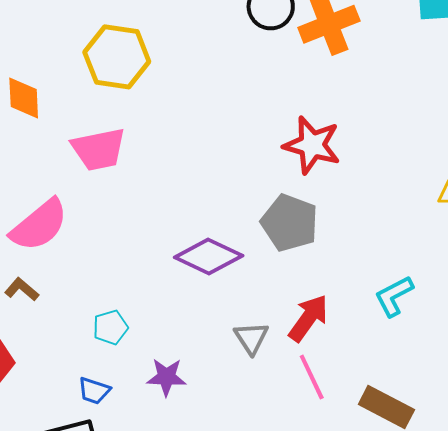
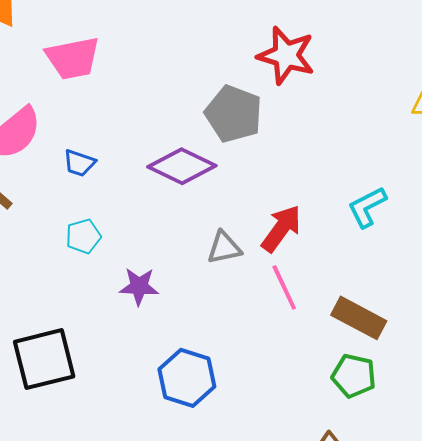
gray pentagon: (290, 223) -> (234, 114), moved
gray triangle: (251, 338) -> (224, 248), turned 51
blue trapezoid: (94, 391) -> (79, 163), moved

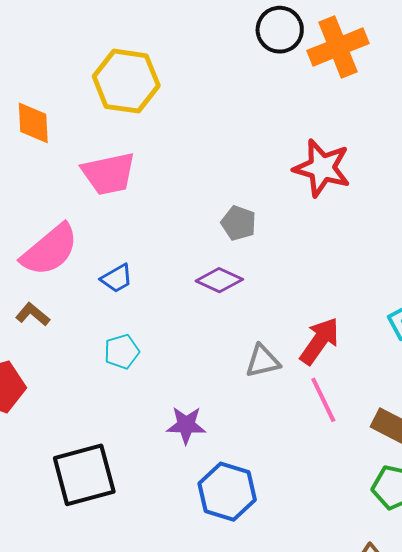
gray pentagon: (234, 114) -> (238, 223), moved, size x0.6
blue trapezoid: (79, 163) -> (117, 278), turned -48
purple diamond: (182, 166) -> (219, 280), size x0.7
purple star: (139, 286) -> (186, 425), moved

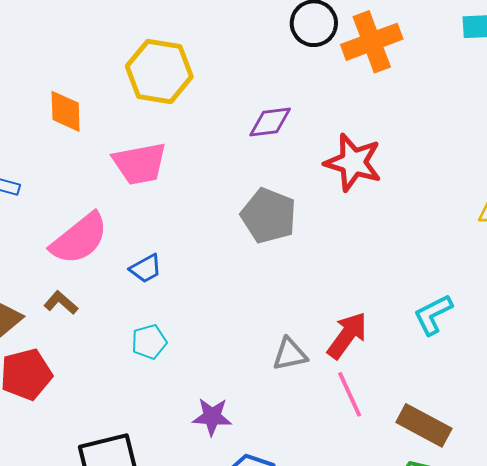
gray pentagon: (238, 223) -> (269, 216), size x1.6
purple diamond: (219, 280) -> (270, 122), moved, turned -33

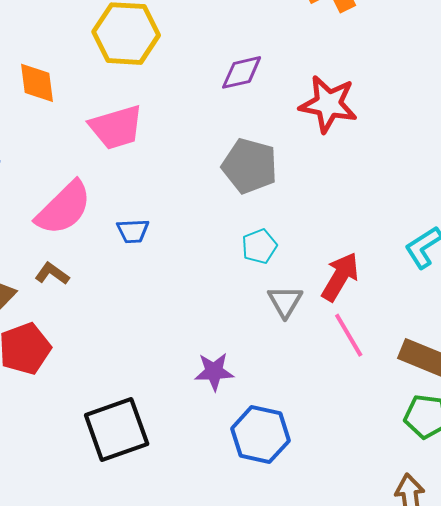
blue trapezoid: (146, 269) -> (133, 231), turned 32
cyan pentagon: (149, 342) -> (259, 246), moved
gray triangle: (290, 354) -> (285, 301), turned -42

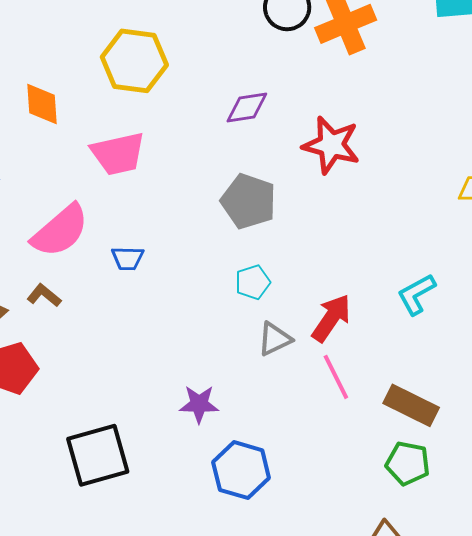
gray triangle: (285, 301) -> (275, 339), turned 30

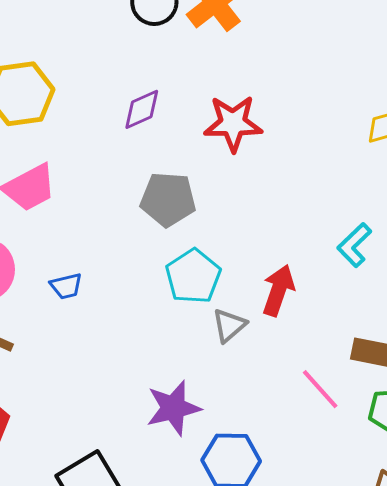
cyan pentagon: (253, 282) -> (193, 276), size x1.6
pink line: (336, 377) -> (320, 389), moved
purple star: (199, 404) -> (173, 408), size x1.4

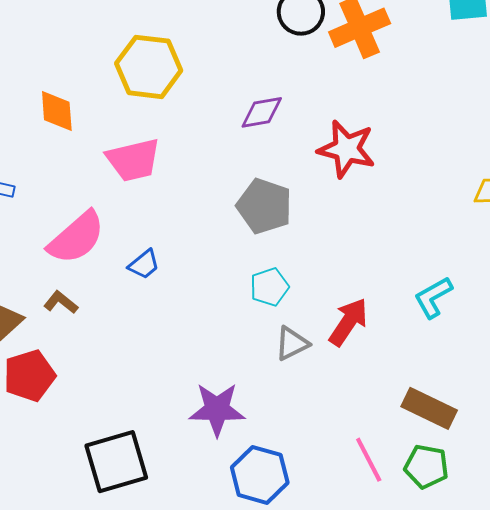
cyan pentagon: (193, 276) -> (269, 287), size x0.7
blue trapezoid: (66, 286) -> (144, 264), turned -40
pink line: (320, 389) -> (369, 460), moved

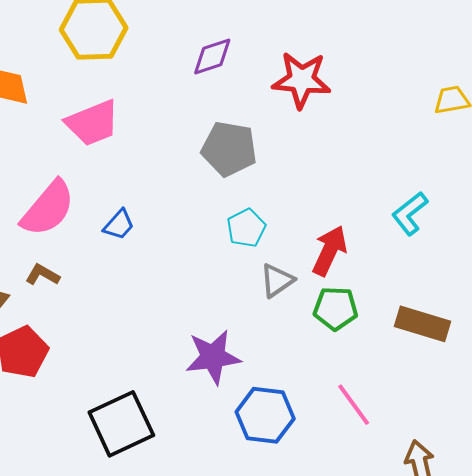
pink line: (369, 460) -> (354, 405), moved
green pentagon: (426, 466) -> (336, 308), moved

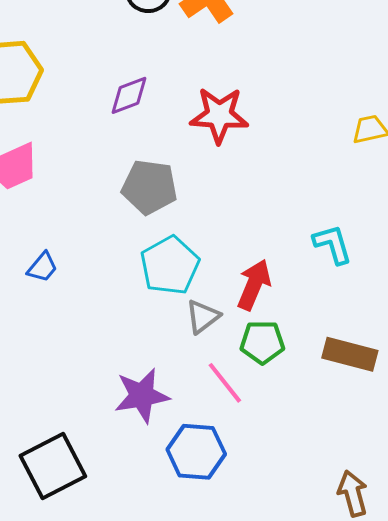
cyan L-shape: (410, 213) -> (333, 244), turned 114
cyan pentagon: (246, 228) -> (170, 265), size x1.5
pink line: (354, 405) -> (225, 383), moved

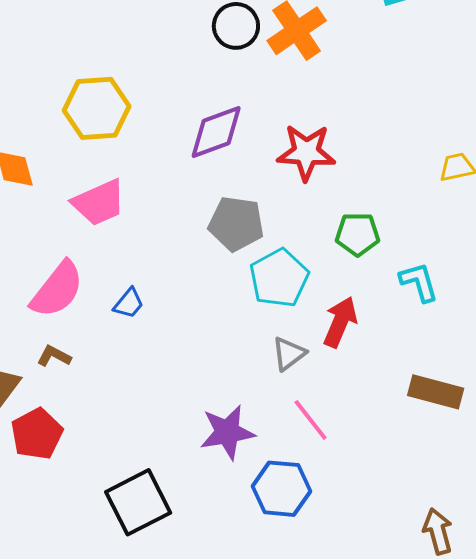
purple diamond: (129, 95) -> (216, 132), size x1.4
cyan pentagon: (170, 265) -> (279, 278), moved
green pentagon: (262, 342) -> (358, 234), moved

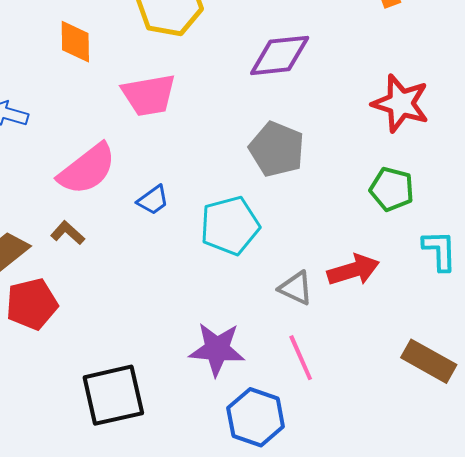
red star: (306, 152) -> (401, 103), moved
cyan pentagon: (279, 278) -> (230, 226), moved
red arrow: (340, 322) -> (353, 270), turned 36
gray triangle: (289, 354) -> (296, 288), turned 48

